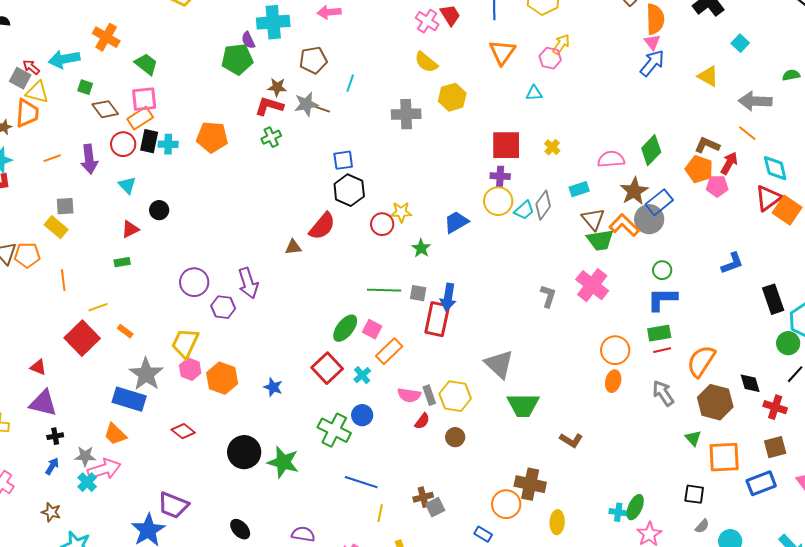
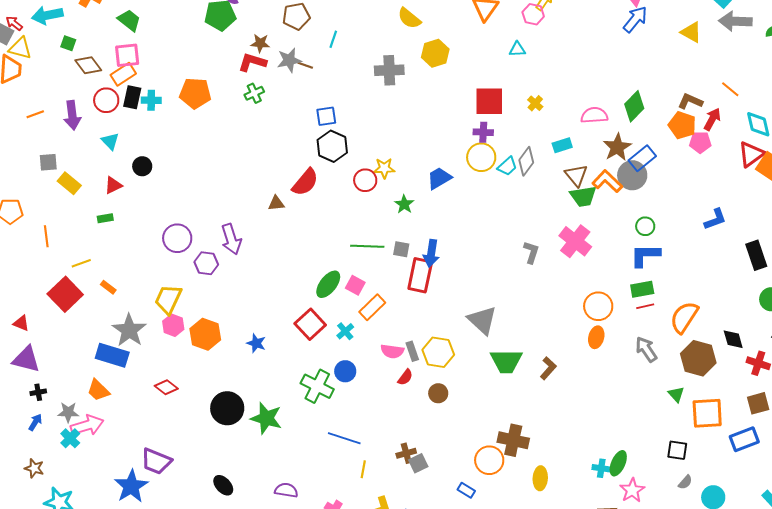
gray arrow: (755, 101) -> (735, 21), moved
yellow rectangle: (56, 227) -> (69, 183), moved
brown L-shape: (571, 440) -> (548, 368), moved, turned -80

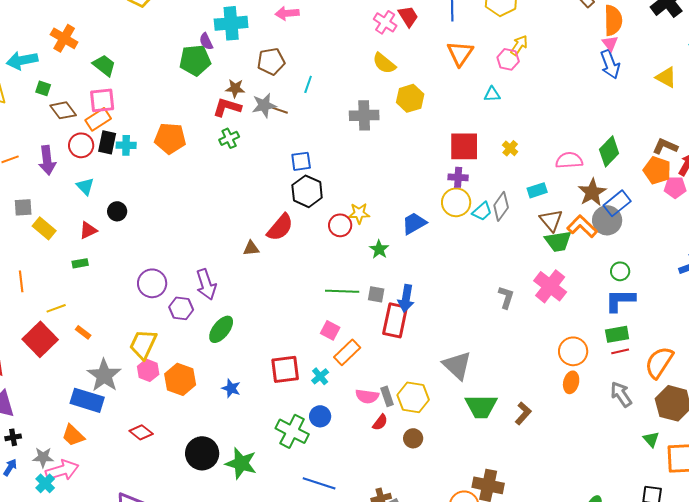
blue arrow: (635, 19) -> (610, 64), turned 120
green ellipse: (328, 284) -> (221, 329), moved
red square: (310, 324) -> (285, 369), turned 36

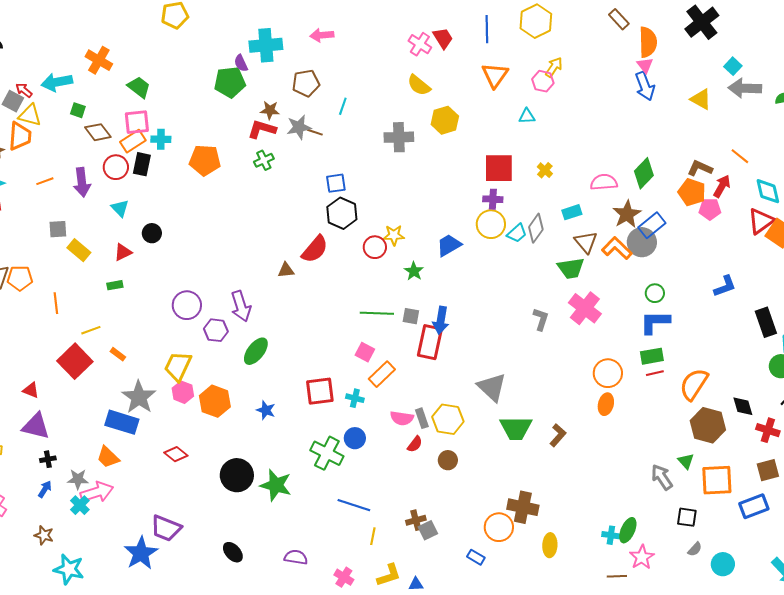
cyan cross: (126, 145) -> (161, 139), moved
green trapezoid: (558, 241) -> (571, 268), moved
cyan cross: (320, 376) -> (355, 398), turned -36
gray arrow: (621, 394) -> (662, 477), moved

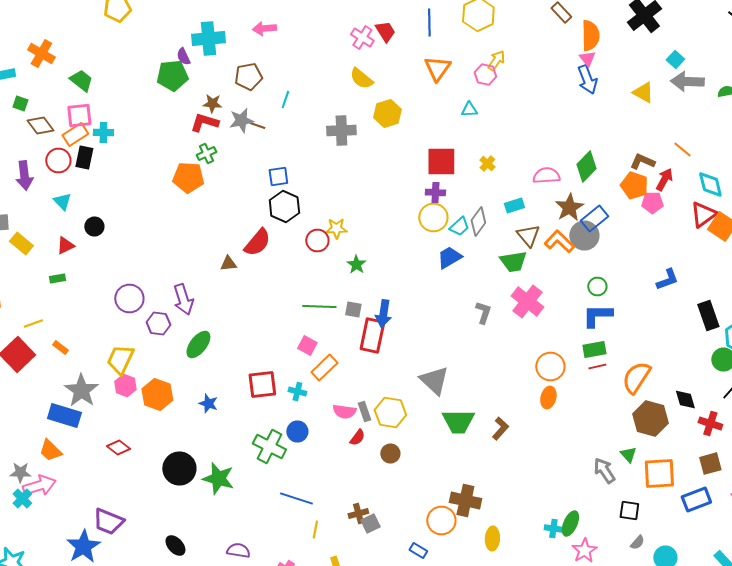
orange pentagon: (205, 160) -> (188, 178), moved
blue trapezoid: (449, 245) -> (449, 258), moved

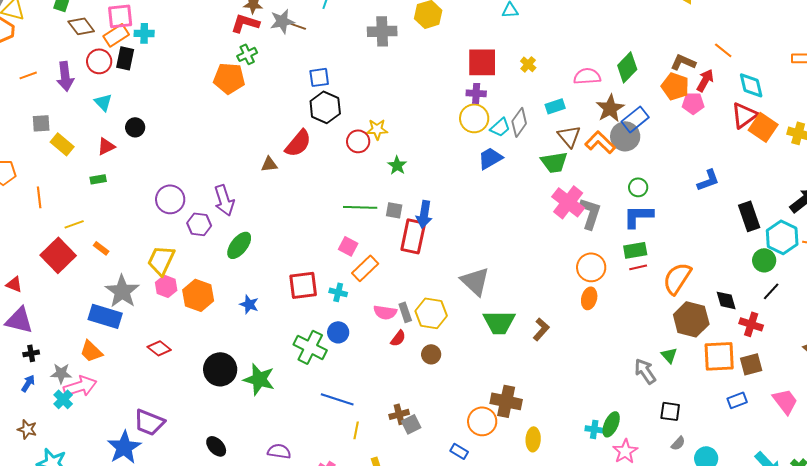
gray L-shape: (483, 312) -> (590, 213), moved, size x1.4
orange square: (659, 474) -> (719, 356), moved
blue rectangle: (696, 500) -> (737, 400), size x0.7

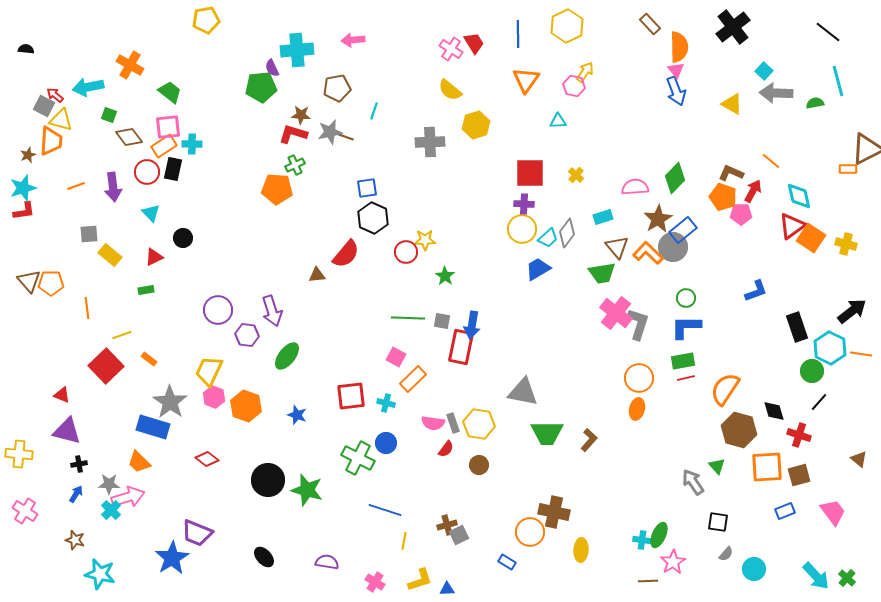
gray triangle: (475, 281) -> (523, 392), turned -32

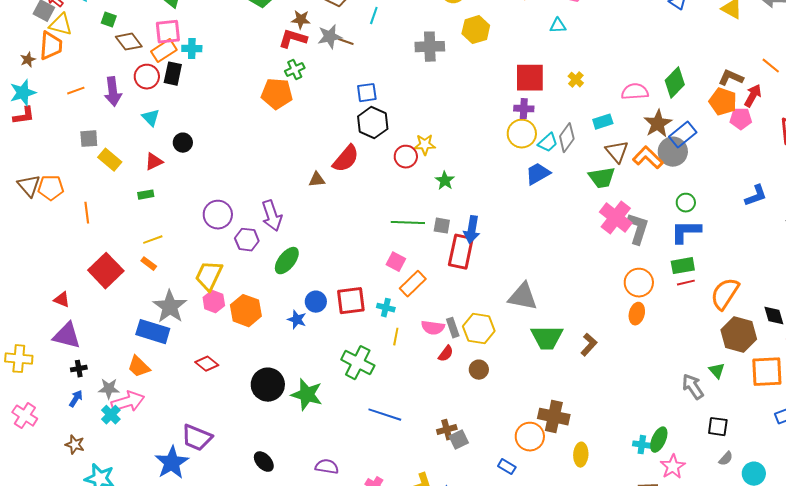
yellow line: (122, 335) -> (153, 240), moved
blue circle: (386, 443) -> (316, 302), moved
yellow line: (404, 541) -> (396, 337), moved

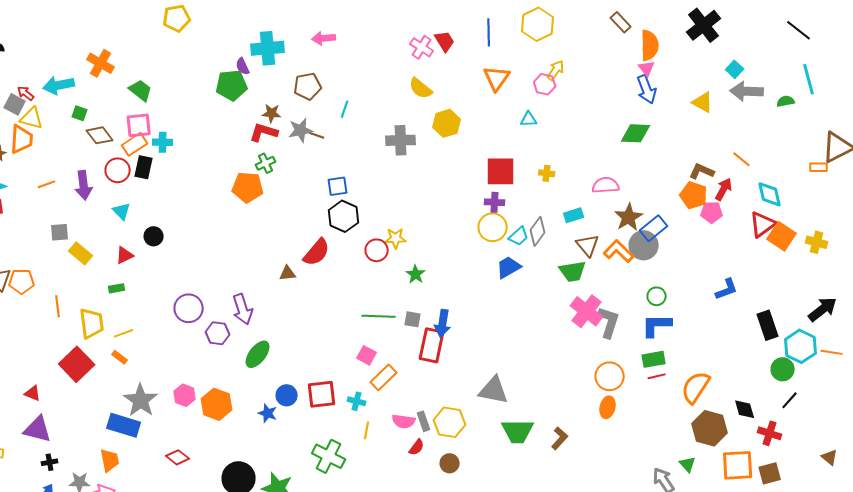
yellow cross: (576, 80) -> (547, 173), turned -35
green diamond: (675, 83) -> (636, 133), moved, turned 48
yellow trapezoid: (209, 276) -> (92, 323), moved, turned 148
orange trapezoid: (139, 367) -> (110, 460), turned -145

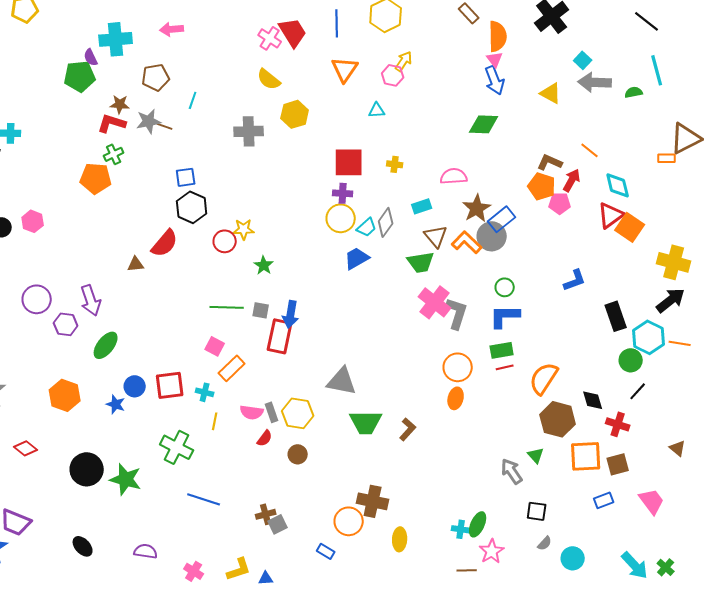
red trapezoid: (445, 41) -> (293, 32), size x1.4
yellow cross: (817, 242) -> (674, 262), moved, size x1.5
pink hexagon: (185, 395) -> (33, 221), moved

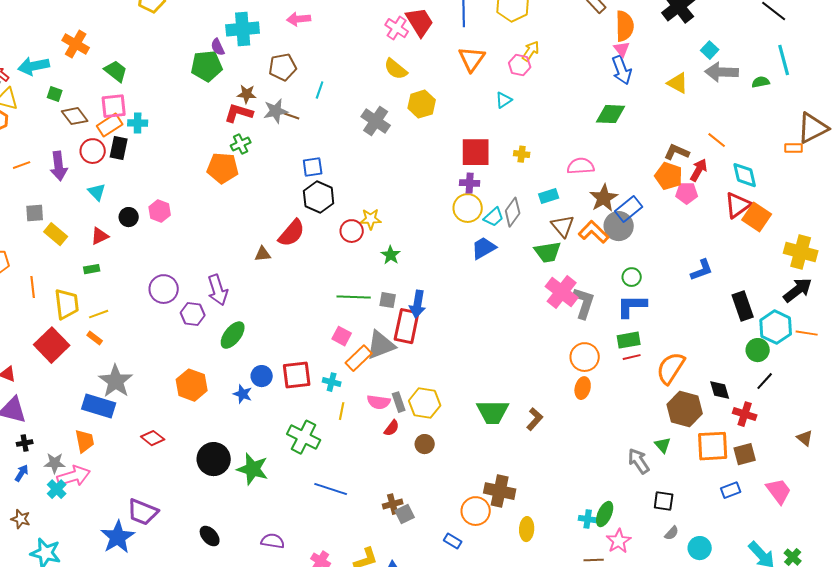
cyan triangle: (377, 110) -> (504, 100), turned -30
gray cross: (249, 131) -> (376, 121), turned 36
gray triangle: (342, 381) -> (381, 345), moved, turned -32

